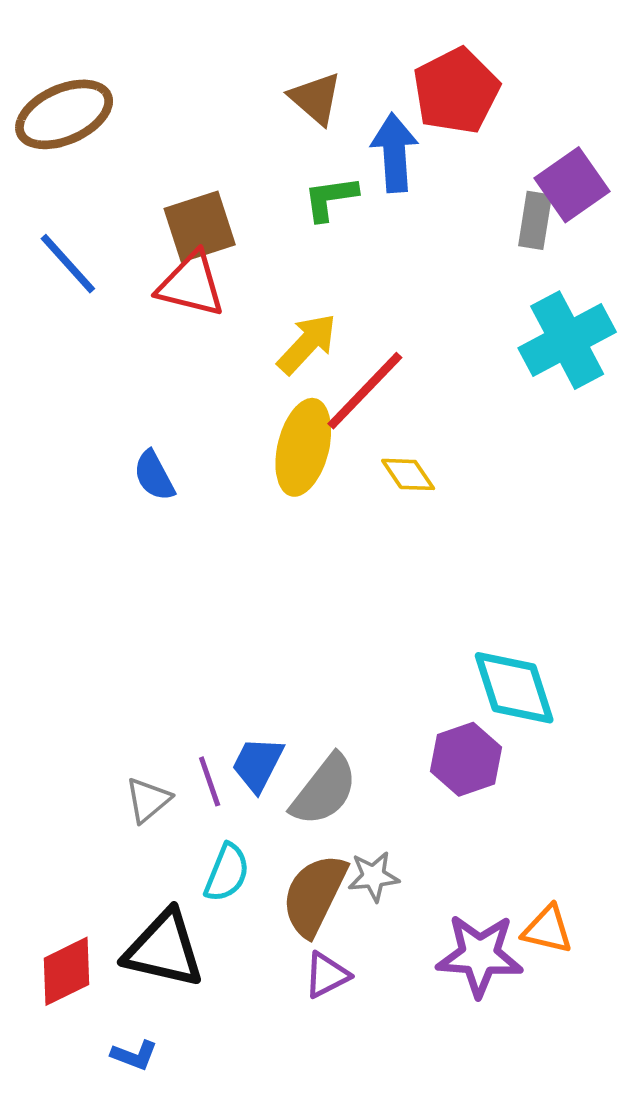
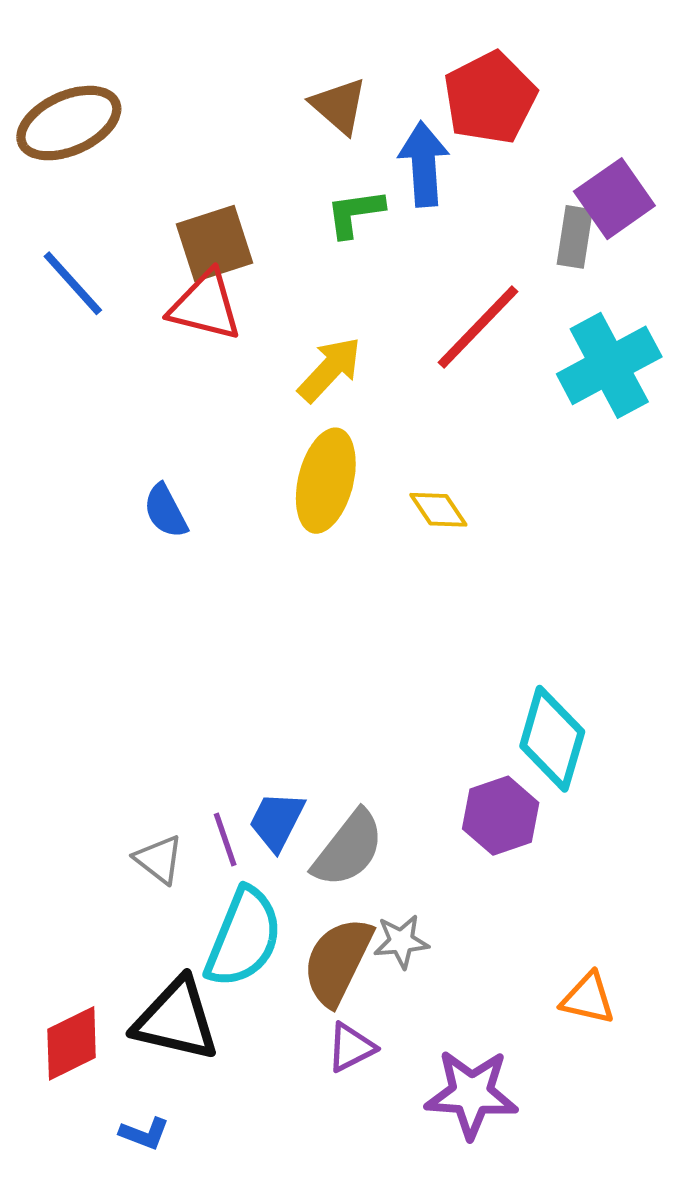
red line: (365, 391) -> (478, 327), moved
cyan diamond: (514, 688) -> (552, 739), turned 34
gray triangle: (148, 800) -> (159, 859), turned -42
cyan semicircle: (227, 873) -> (244, 937), size x1.6
purple star: (480, 955) -> (471, 1094), moved

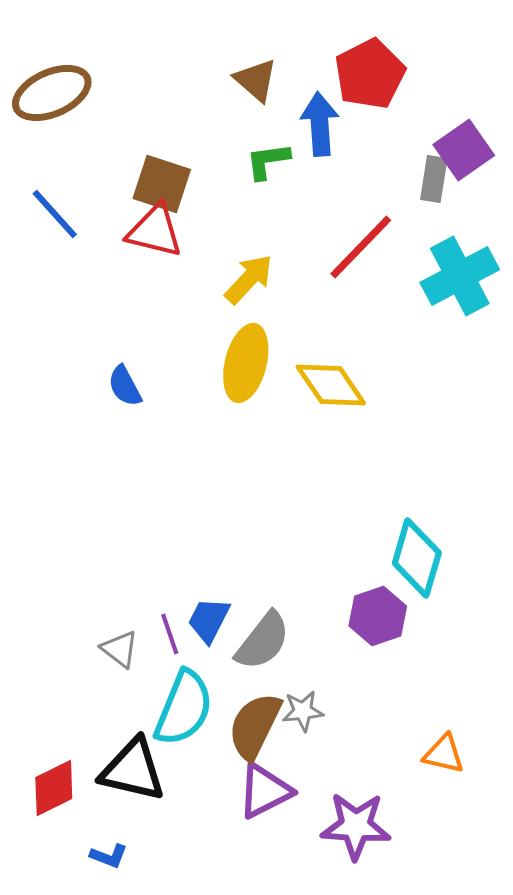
brown square: (215, 244) -> (162, 184), turned 36
yellow diamond: (438, 510) -> (331, 385), size x1.6
purple triangle: (351, 1047) -> (265, 791), size x1.5

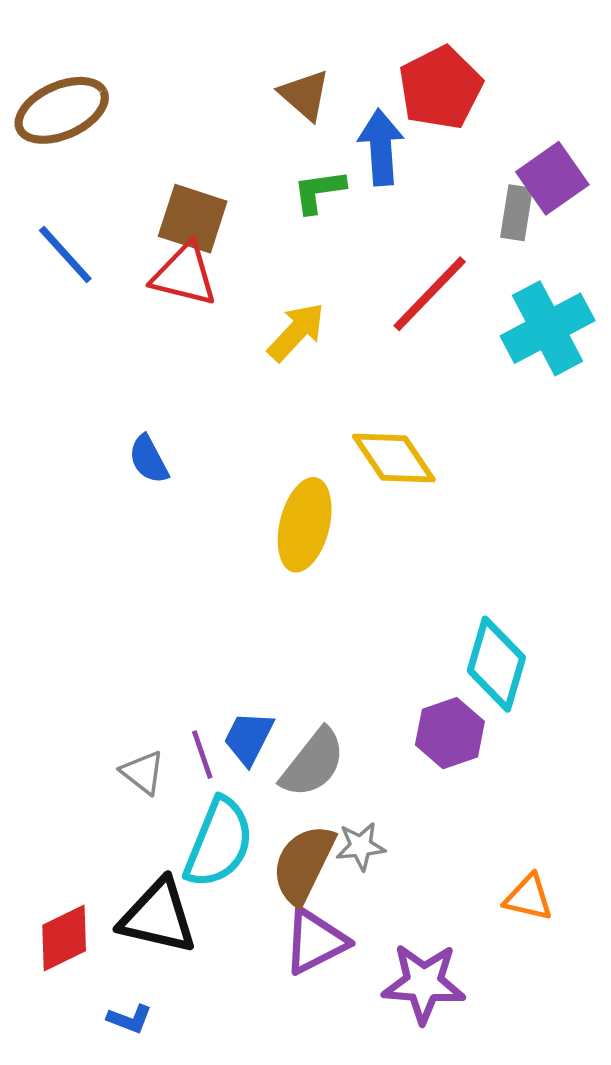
yellow ellipse: (246, 363) -> (305, 525), moved

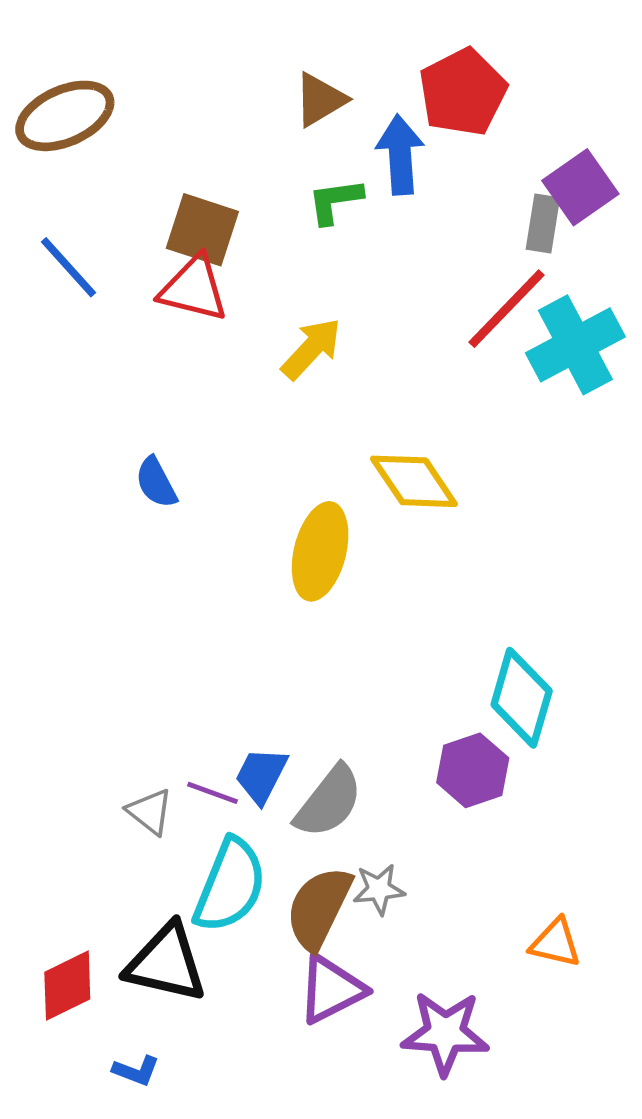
brown triangle: (305, 95) -> (320, 100), turned 48
red line: (430, 294) -> (507, 309), moved
purple line: (202, 755) -> (212, 793), turned -51

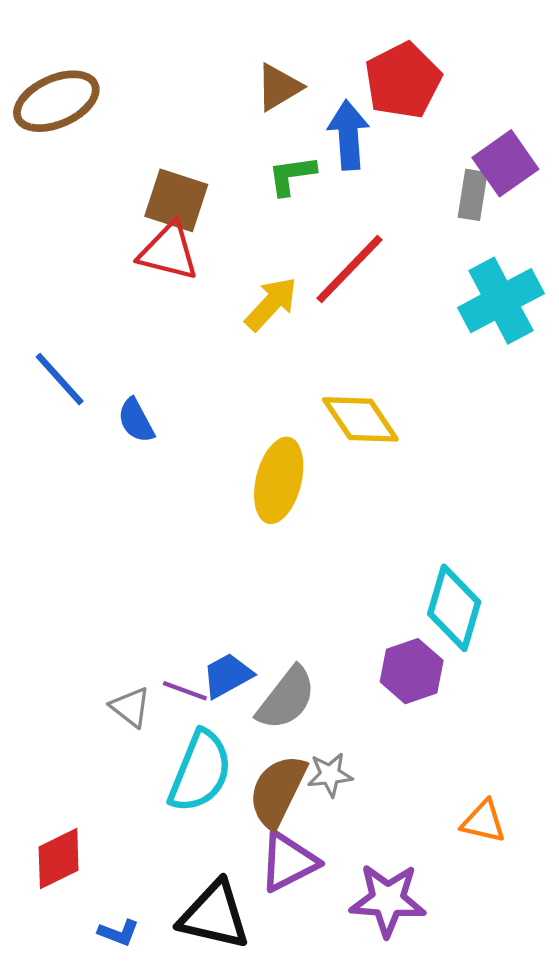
blue line: (69, 267) -> (60, 379), moved
red line: (507, 309) -> (350, 269), moved
blue trapezoid: (261, 775) -> (227, 675), turned 34
black triangle: (166, 963) -> (214, 915), moved

